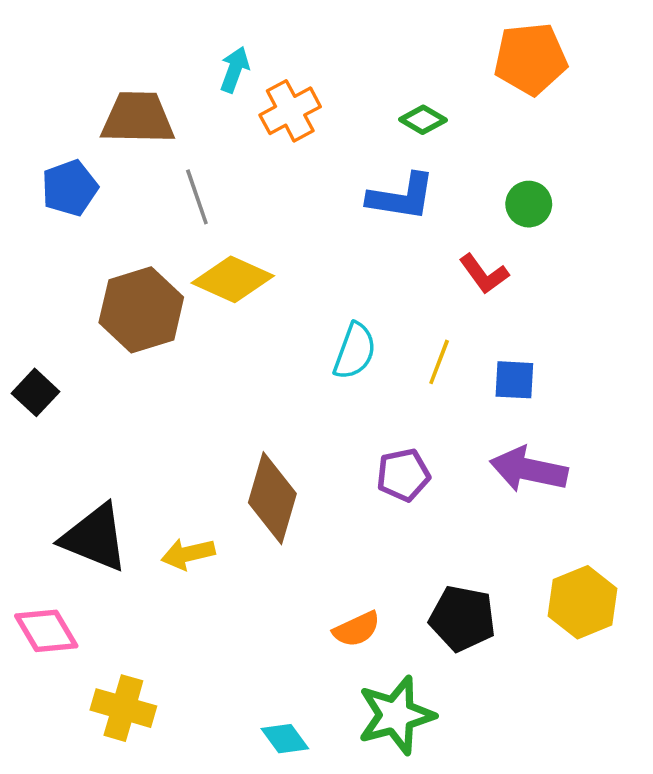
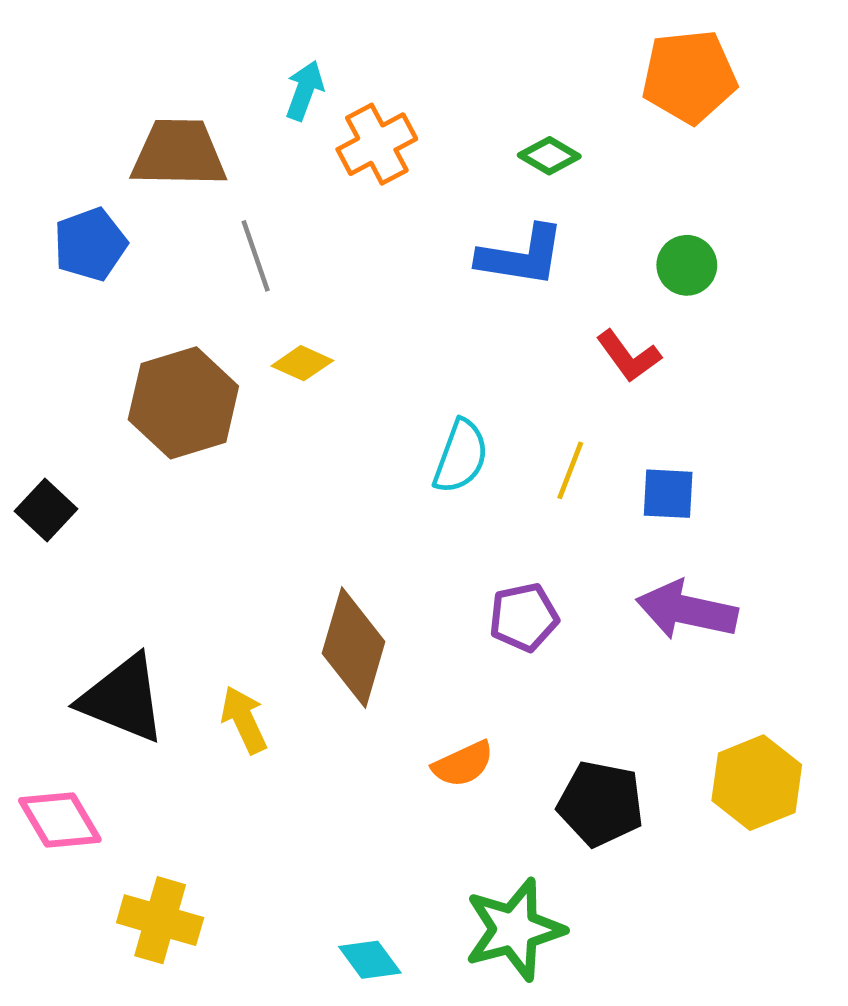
yellow diamond: (233, 279) -> (302, 363), size x0.6
yellow arrow: (188, 554) -> (244, 720), turned 78
orange semicircle: (357, 629) -> (463, 764), moved

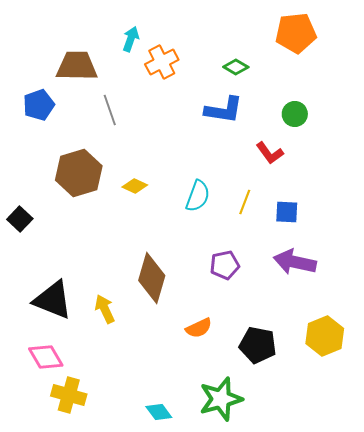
yellow diamond: (302, 363) -> (135, 186), moved
pink diamond: (60, 820) -> (46, 357), moved

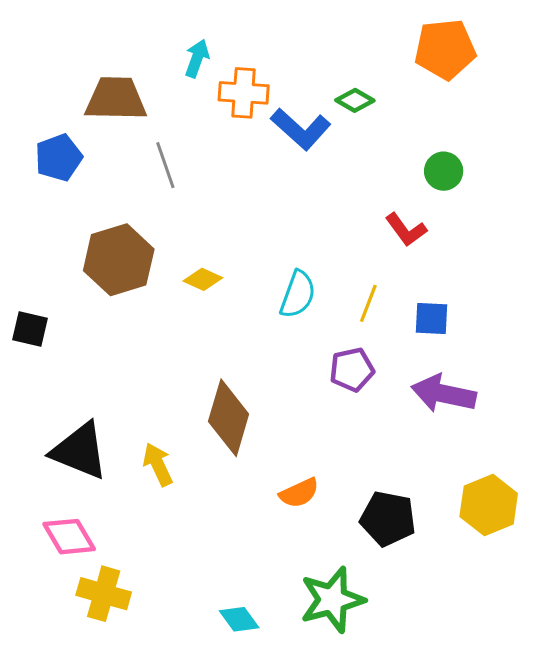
orange cross: (162, 62) -> (244, 93), turned 32
blue L-shape: (224, 110) -> (301, 129), moved, turned 33
black square: (20, 219) -> (30, 329), turned -30
purple pentagon: (225, 265) -> (352, 370), moved

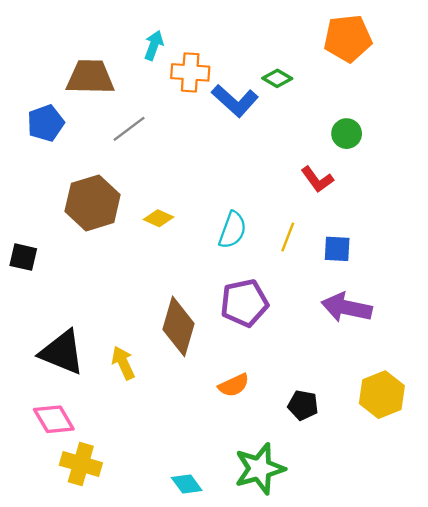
gray line: (165, 165) -> (129, 129), turned 72
purple pentagon: (352, 370) -> (244, 303), moved, size x1.4
black pentagon: (388, 519) -> (303, 405), size x0.7

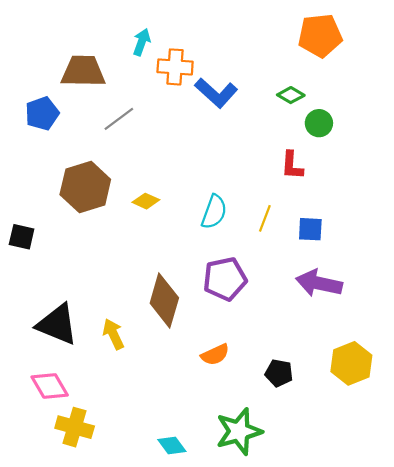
green diamond: (277, 78) -> (291, 95), moved
red L-shape: (317, 179) -> (292, 165), turned 40

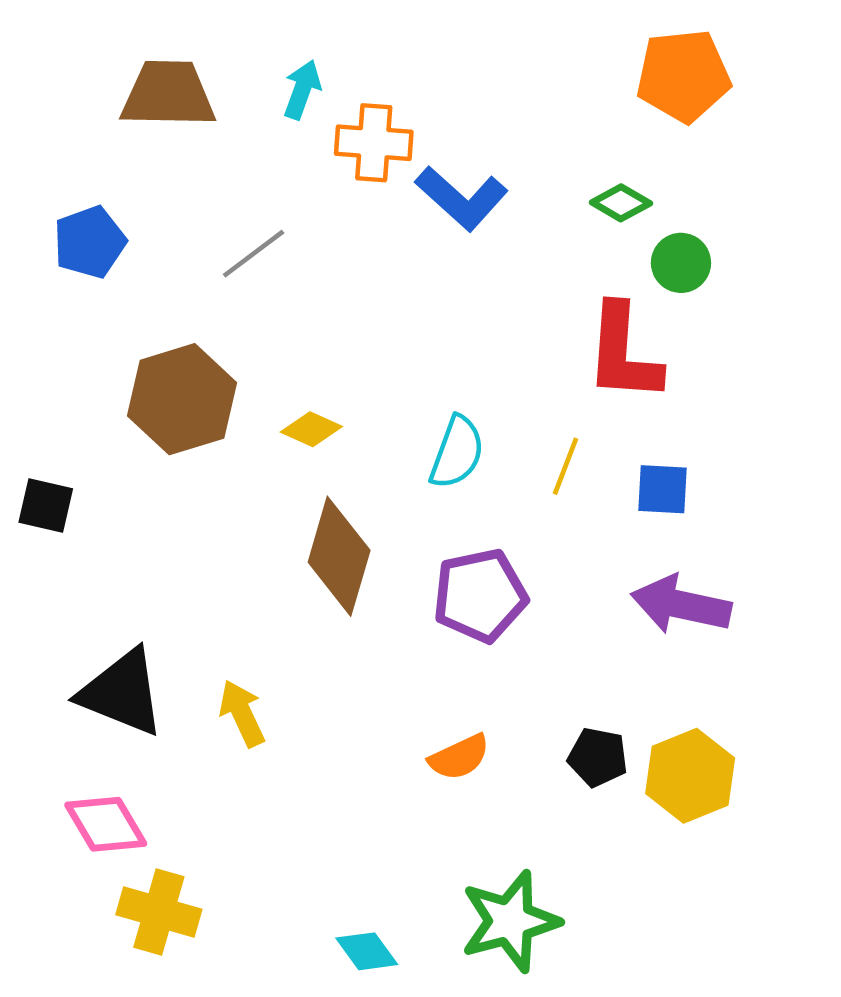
brown trapezoid: (83, 71) -> (168, 94), moved
red L-shape: (292, 165) -> (623, 353), size x1.6
brown diamond: (164, 301) -> (339, 556), moved
yellow hexagon: (351, 363) -> (690, 776), moved
black pentagon: (279, 373) -> (598, 757), moved

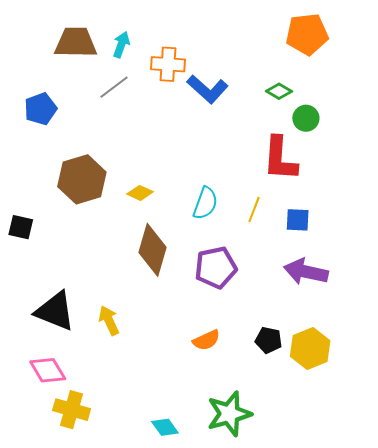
cyan arrow: (302, 90) -> (121, 45), moved
gray line: (254, 254) -> (114, 87), moved

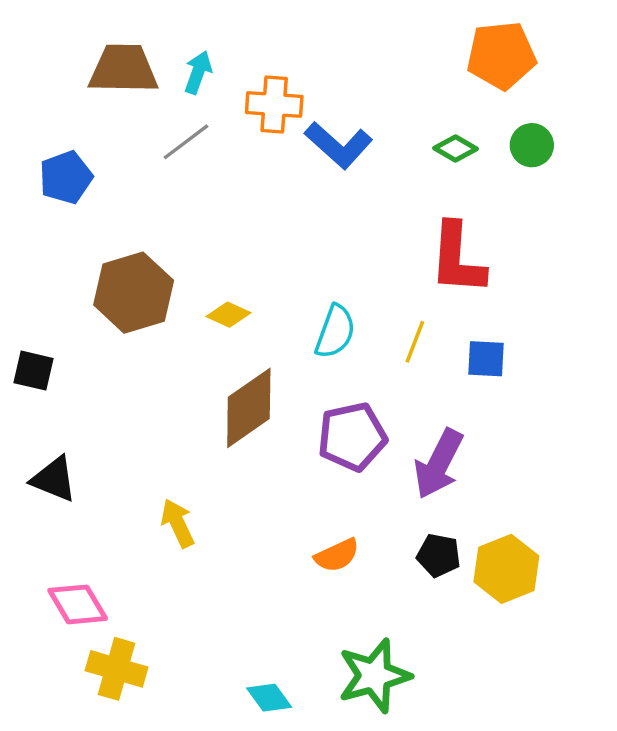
green circle: (306, 118) -> (532, 145), moved
brown diamond: (152, 250) -> (249, 408), turned 39
purple arrow: (306, 272) -> (439, 464), moved, turned -75
black triangle: (55, 311) -> (54, 479), moved, size x0.7

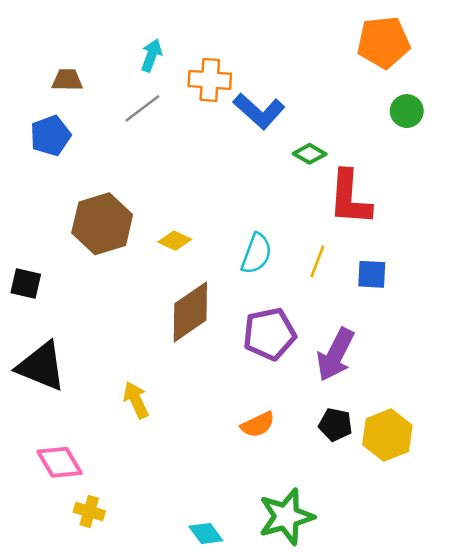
brown trapezoid: (123, 69) -> (67, 80), moved, size x0.6
green diamond: (456, 149) -> (310, 154), moved
black triangle: (54, 479) -> (41, 366), size x1.4
yellow cross: (117, 669) -> (89, 511), size x0.7

